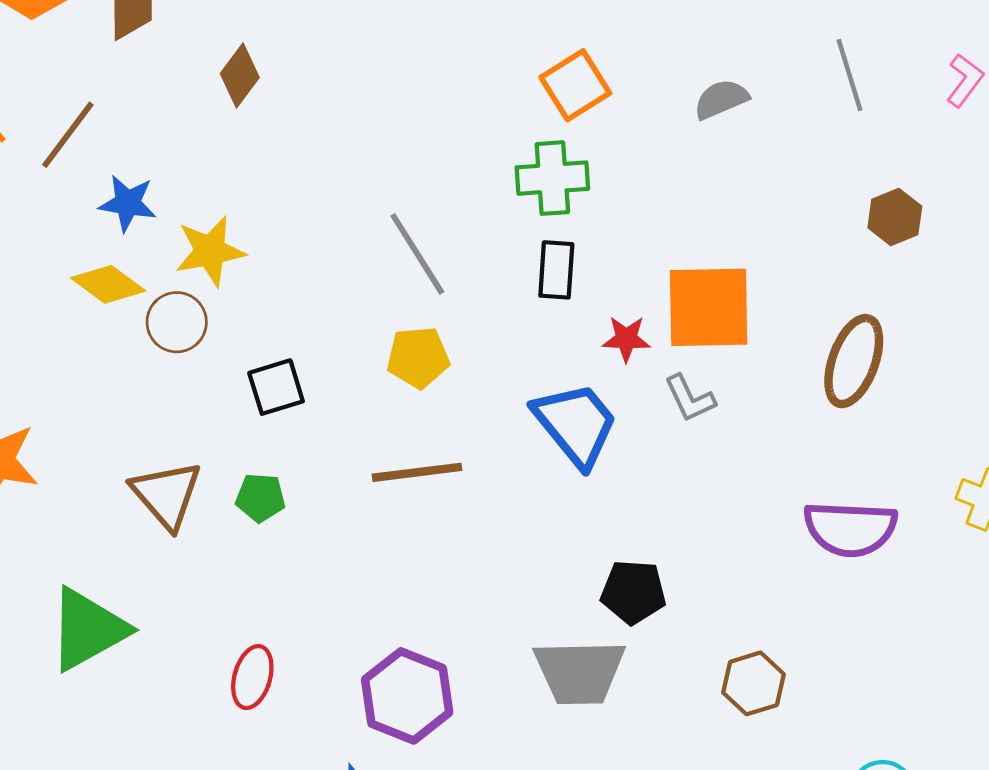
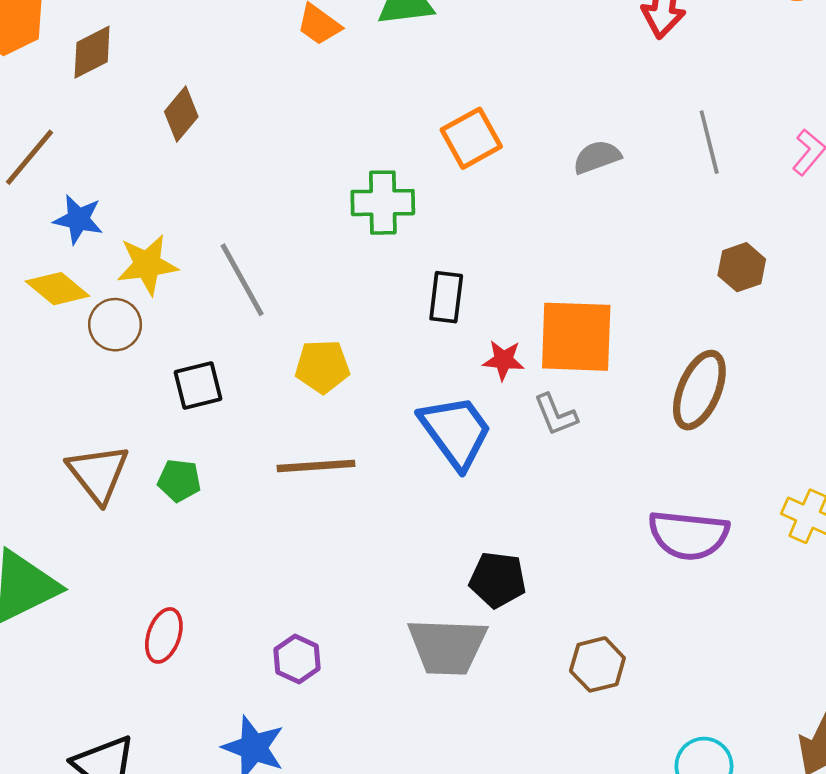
green cross: (552, 178) -> (383, 203), moved
gray line: (417, 254) -> (242, 280), moved
purple hexagon: (407, 696) -> (297, 659), size x0.6

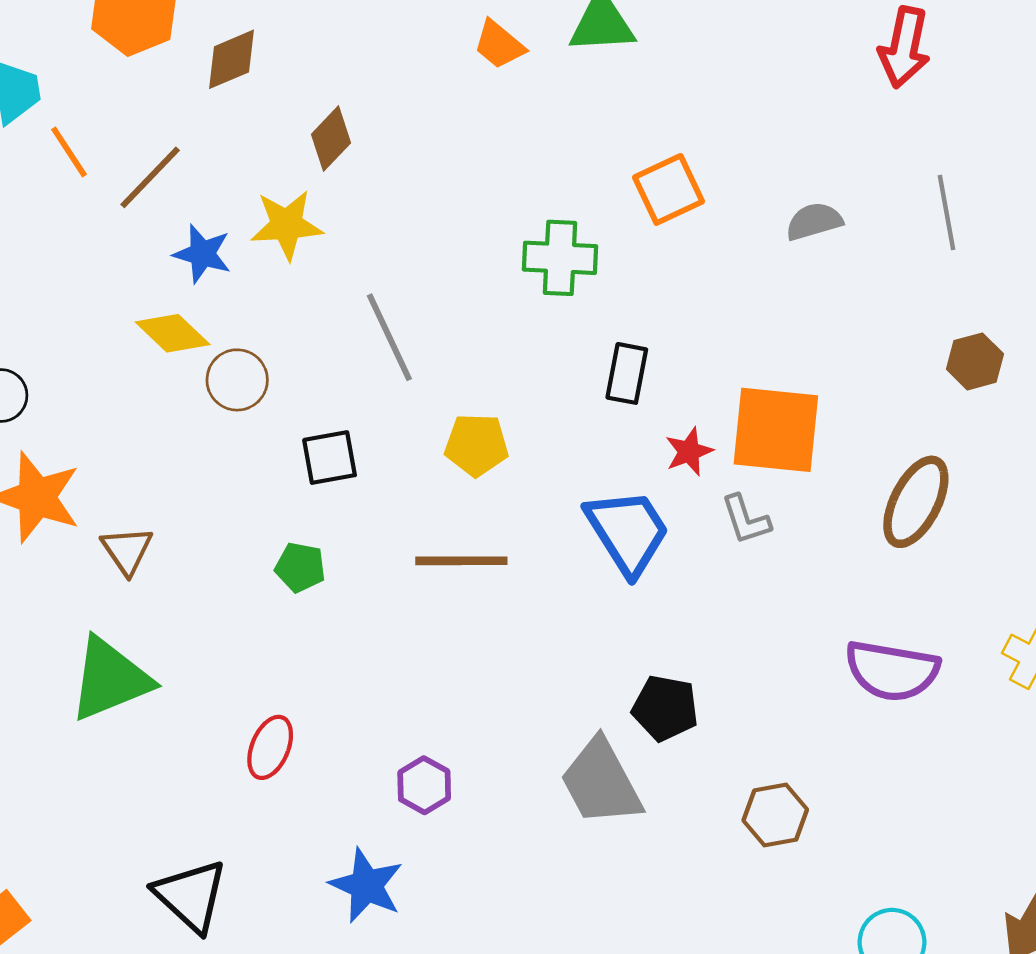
yellow star: (147, 265) -> (287, 225), moved
red star: (504, 360) -> (689, 452), turned -30
brown triangle: (98, 474) -> (127, 550), moved, size x0.7
gray trapezoid: (447, 646) -> (601, 782), turned 56

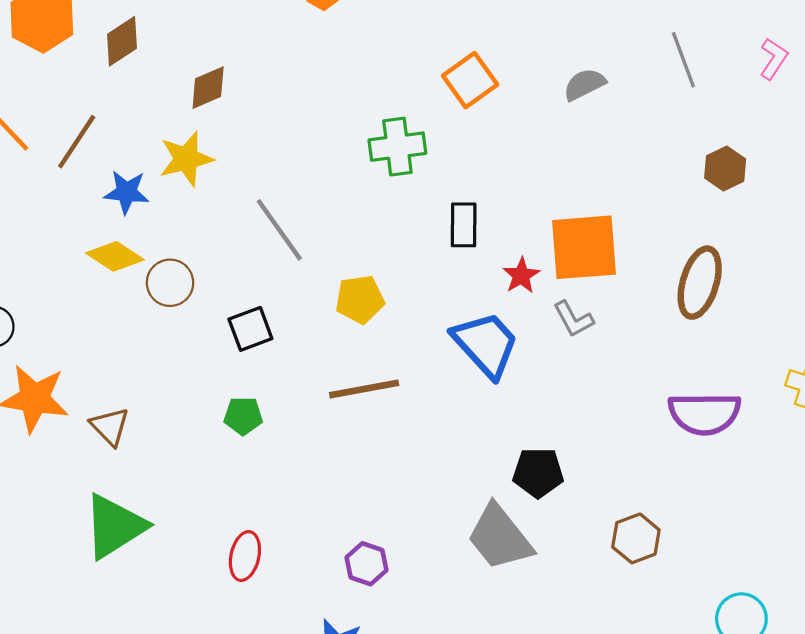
brown diamond: (331, 139) -> (208, 88), turned 33

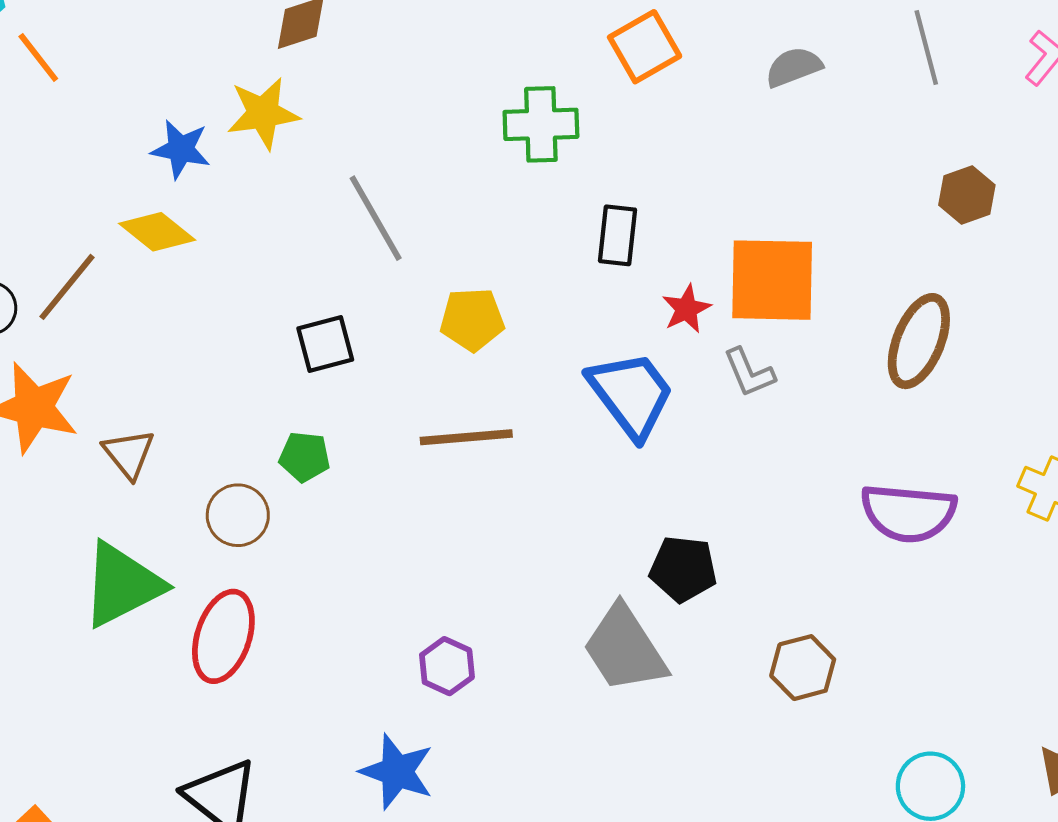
brown line: (77, 142) -> (67, 287), moved
brown circle: (170, 283) -> (238, 515), moved
red ellipse: (245, 556) -> (223, 636), moved, size x1.4

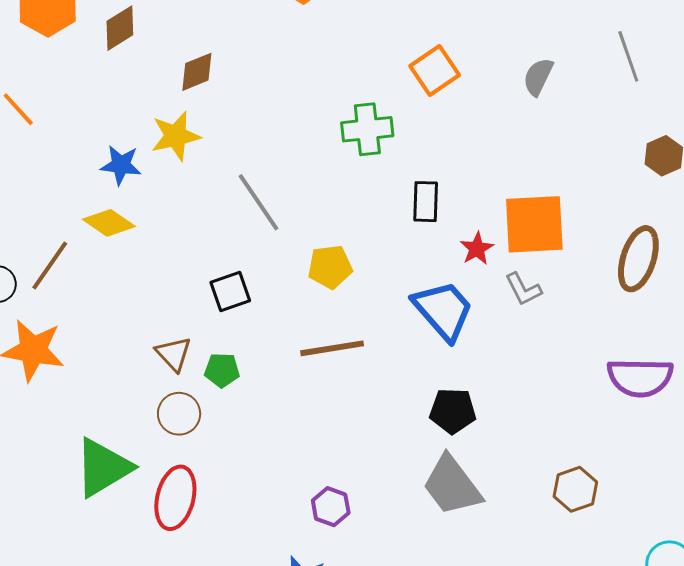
gray semicircle: (794, 67) -> (538, 77), turned -39
brown triangle: (129, 454) -> (174, 354), moved
black pentagon: (683, 569) -> (453, 411), moved

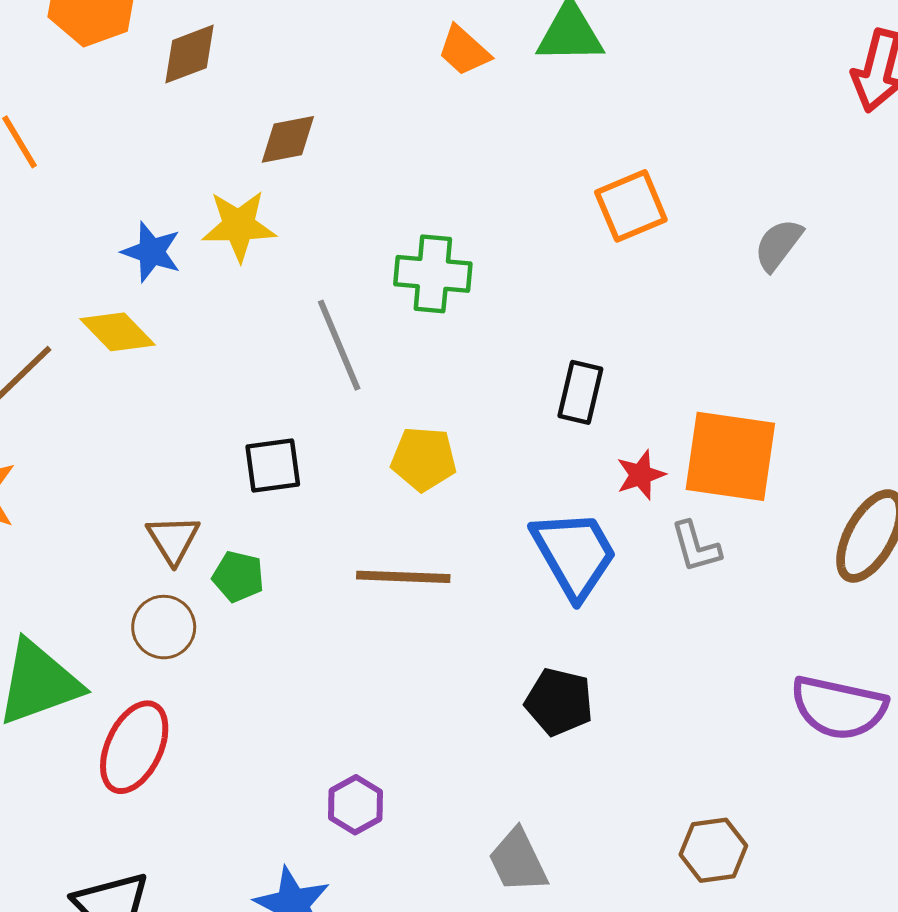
green cross: (367, 129) -> (433, 274), moved
gray trapezoid: (452, 486) -> (518, 861), moved, size x0.7

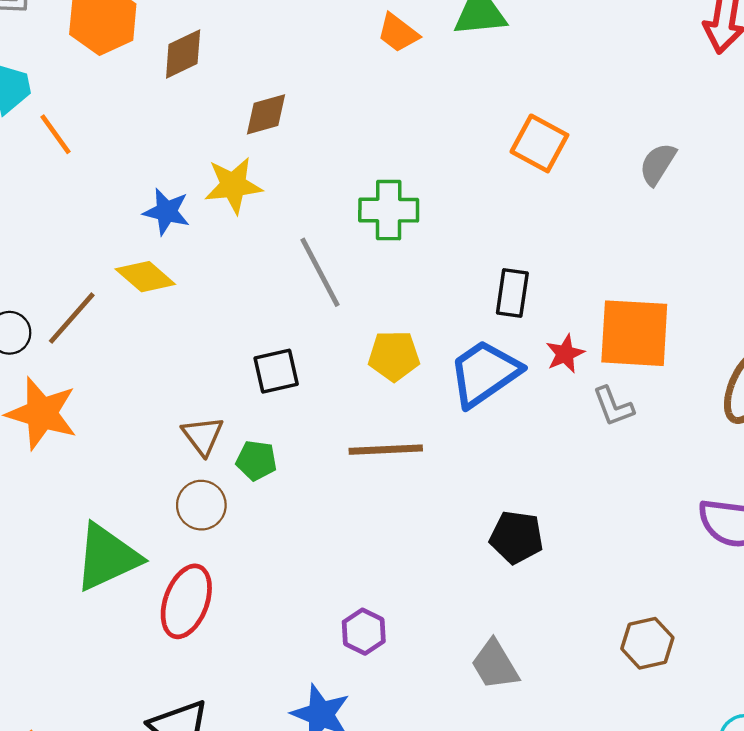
orange square: (631, 206) -> (539, 143), turned -34
blue trapezoid: (574, 554) -> (484, 373), moved, turned -90

